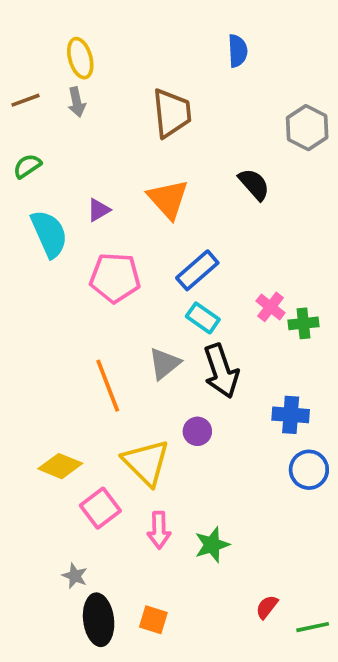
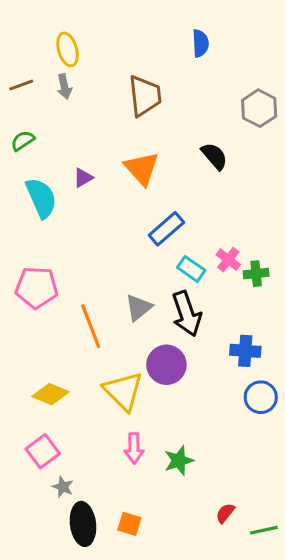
pink pentagon: (115, 278) -> (37, 287), moved
cyan rectangle: (203, 318) -> (191, 269), moved
purple circle: (197, 431) -> (166, 365), size x1.6
pink square: (100, 508) -> (43, 451), moved

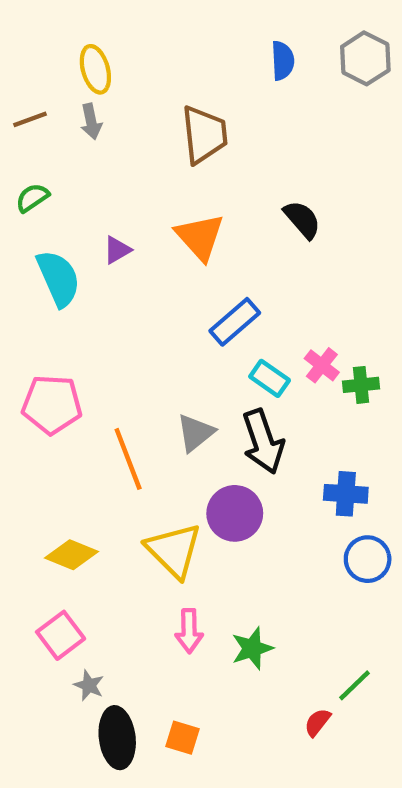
gray hexagon: (259, 108) -> (365, 58), moved
green line: (264, 530) -> (354, 685), moved, turned -32

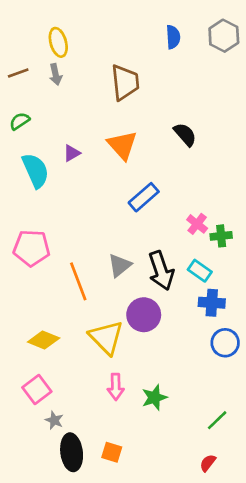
cyan rectangle: (270, 378) -> (200, 271), moved
red semicircle: (317, 722) -> (208, 463), moved

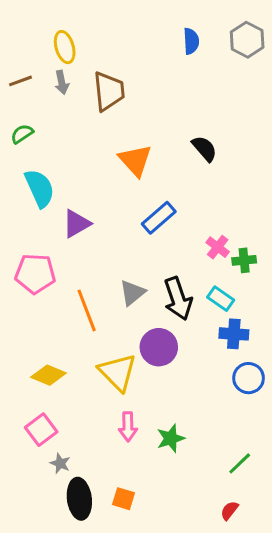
brown trapezoid: (125, 82) -> (109, 91), moved
purple triangle: (72, 153) -> (76, 224), moved, size x1.5

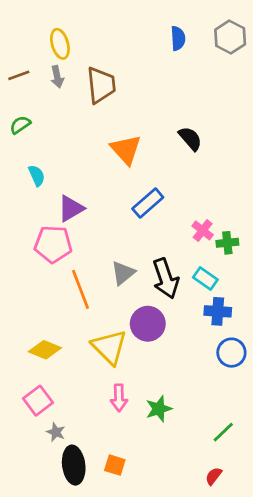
cyan semicircle: (40, 188) -> (37, 176), size x0.6
pink pentagon: (35, 274) -> (53, 244), moved

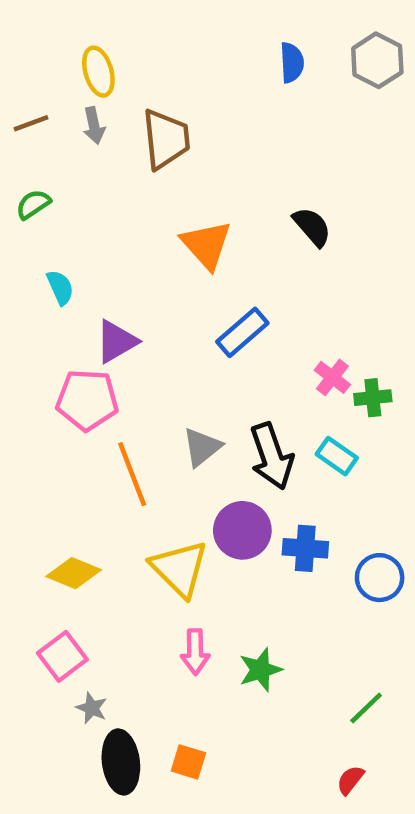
blue cross: (218, 311) -> (305, 548), moved

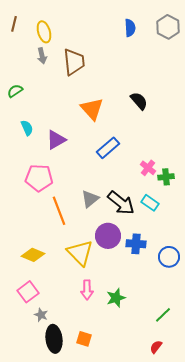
brown line: (31, 123) -> (14, 24), moved, turned -56
purple triangle: (116, 341) -> (56, 140), moved
black arrow: (272, 456) -> (121, 203), turned -32

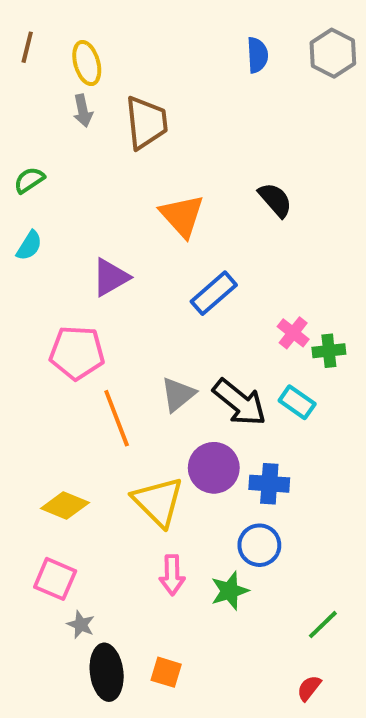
cyan semicircle: (27, 128) -> (29, 246), moved, turned 56
blue circle: (169, 257) -> (259, 545), moved
pink square: (28, 292) -> (55, 579), turned -30

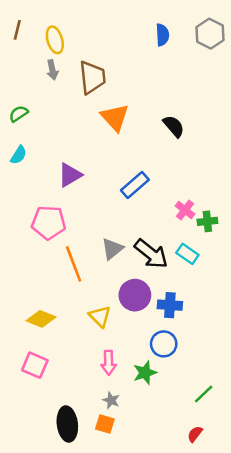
orange triangle: (182, 216) -> (115, 117), moved
yellow triangle: (158, 502) -> (100, 316), size x0.7
gray star: (81, 625) -> (111, 400), moved

